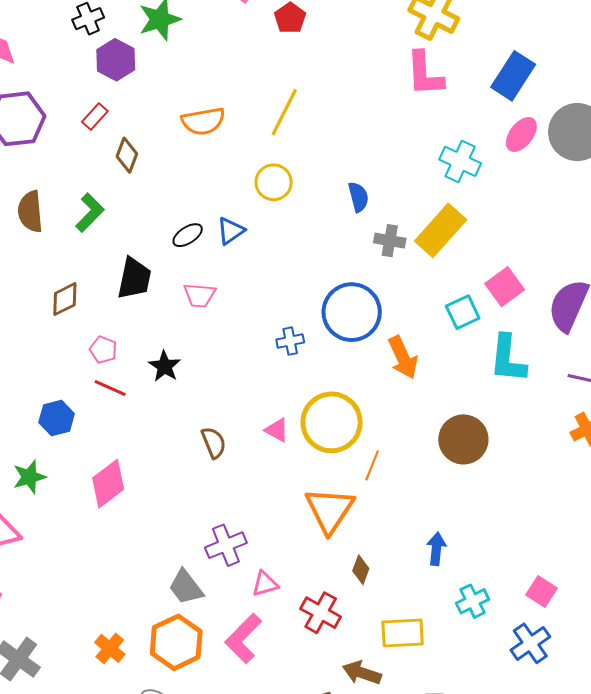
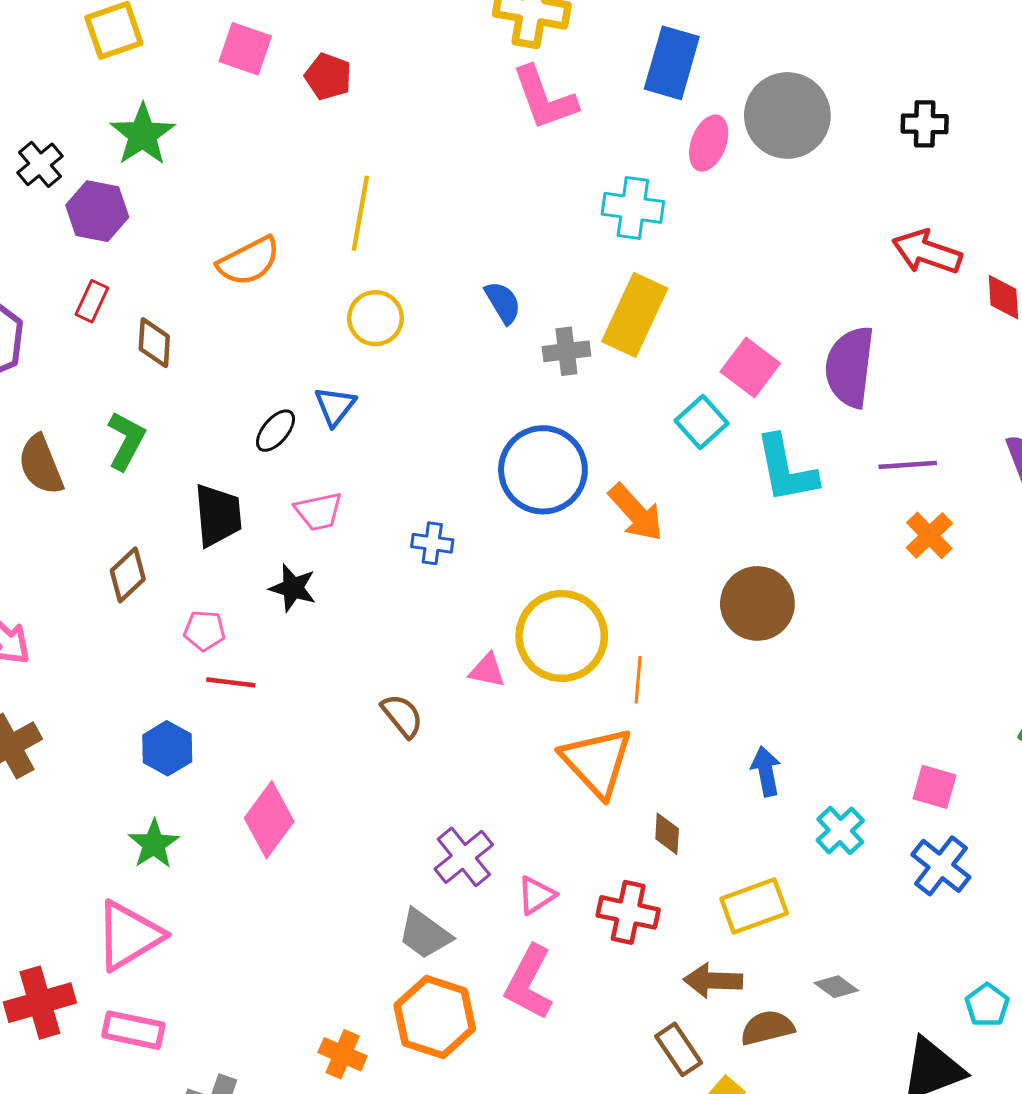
blue cross: (290, 341) -> (432, 543), moved, turned 36
black star: (165, 366) -> (293, 588), moved

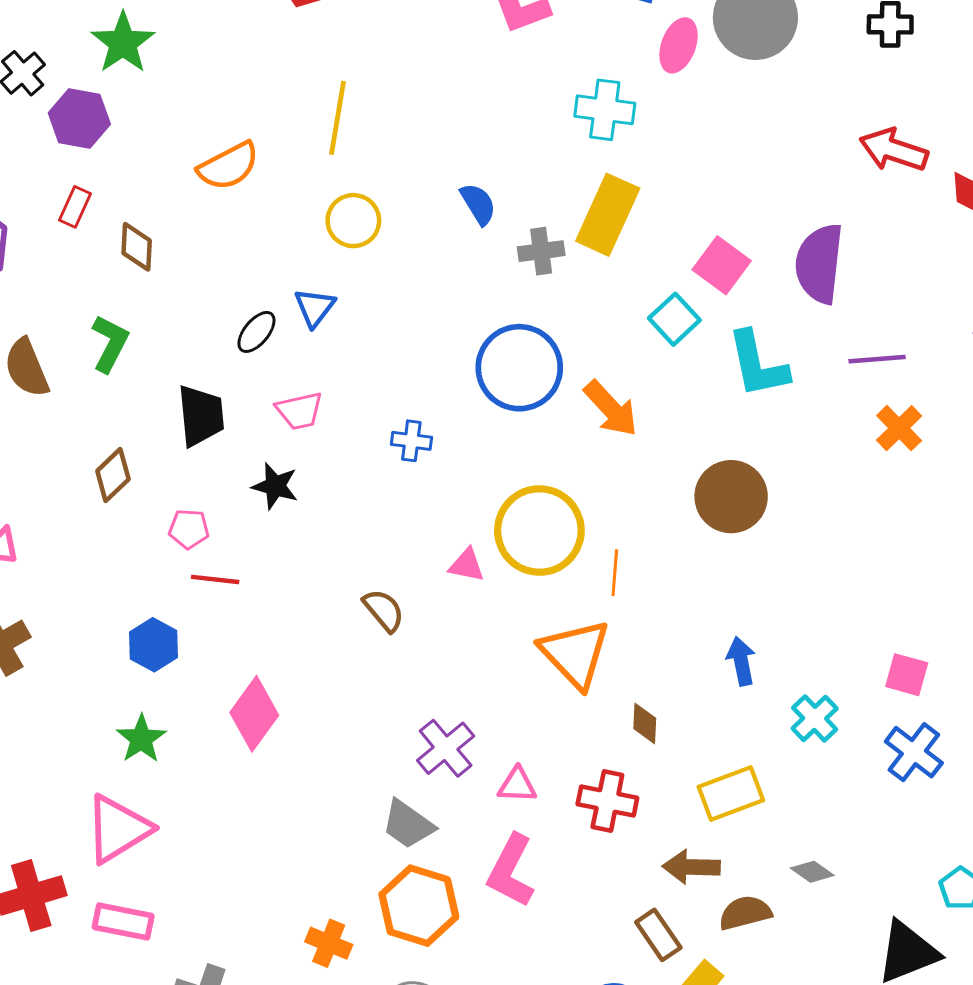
pink triangle: (536, 895) -> (517, 785), turned 36

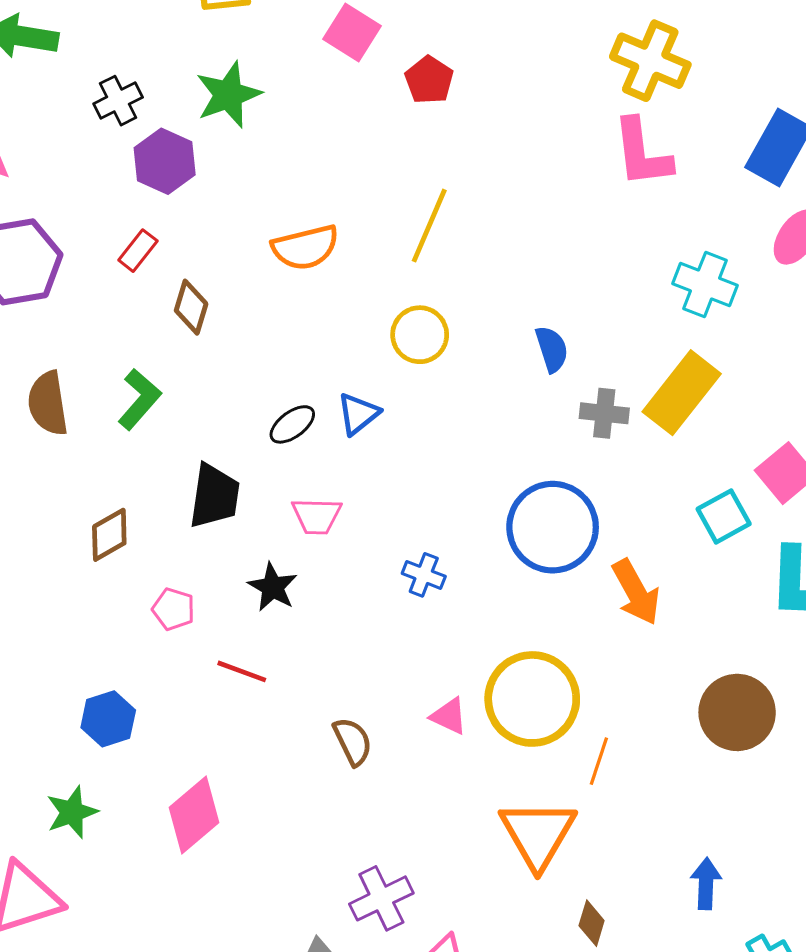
red line: (215, 579) -> (242, 671), moved

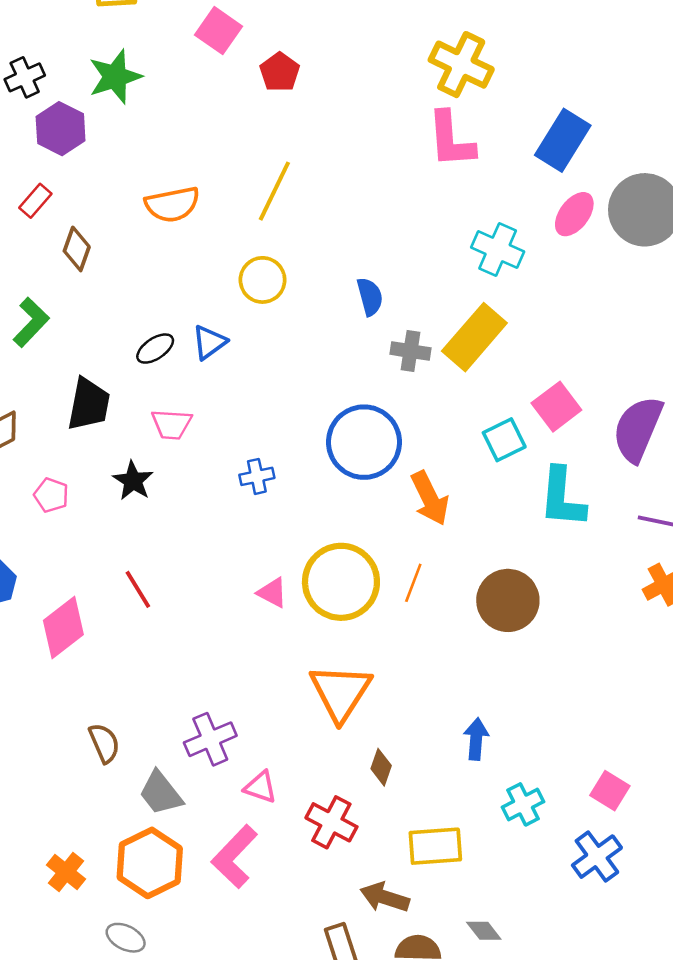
blue cross: (424, 575) -> (257, 476), turned -36
red line: (242, 671) -> (138, 589), moved, turned 36
brown semicircle: (353, 742) -> (104, 743), moved
orange line: (599, 761) -> (413, 583), moved
pink diamond: (194, 815) -> (63, 628), moved

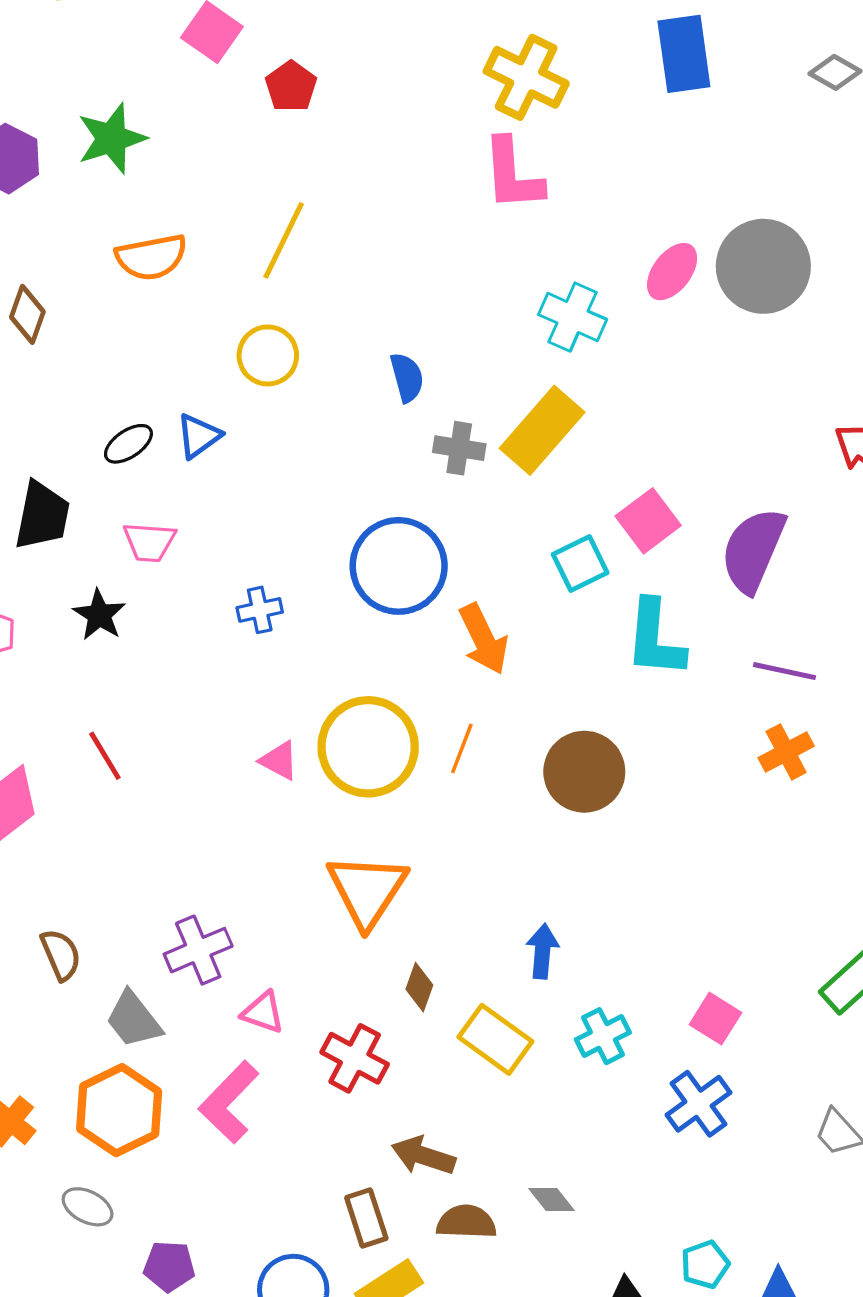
green star: (115, 77) -> (112, 138), moved
blue rectangle: (563, 140) -> (684, 54), moved, turned -40
yellow rectangle: (435, 846) -> (495, 1039), moved, turned 40

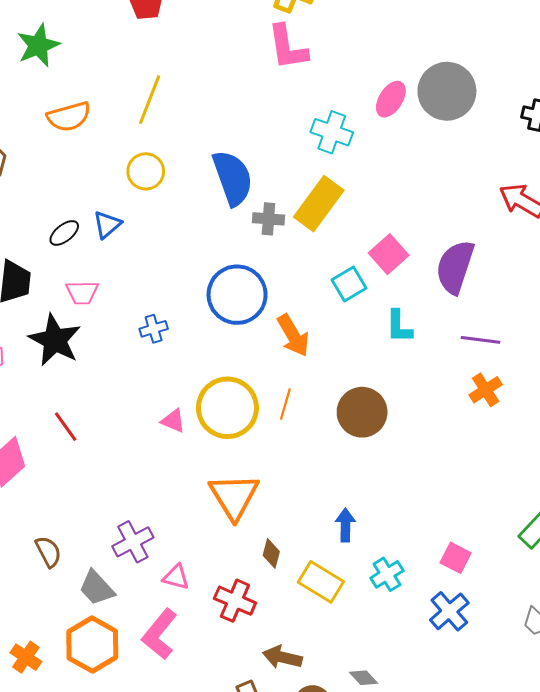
blue semicircle: (407, 377) -> (233, 178), size x1.8
black star: (99, 615) -> (55, 340), size x1.6
cyan L-shape: (655, 639) -> (399, 326), size x0.7

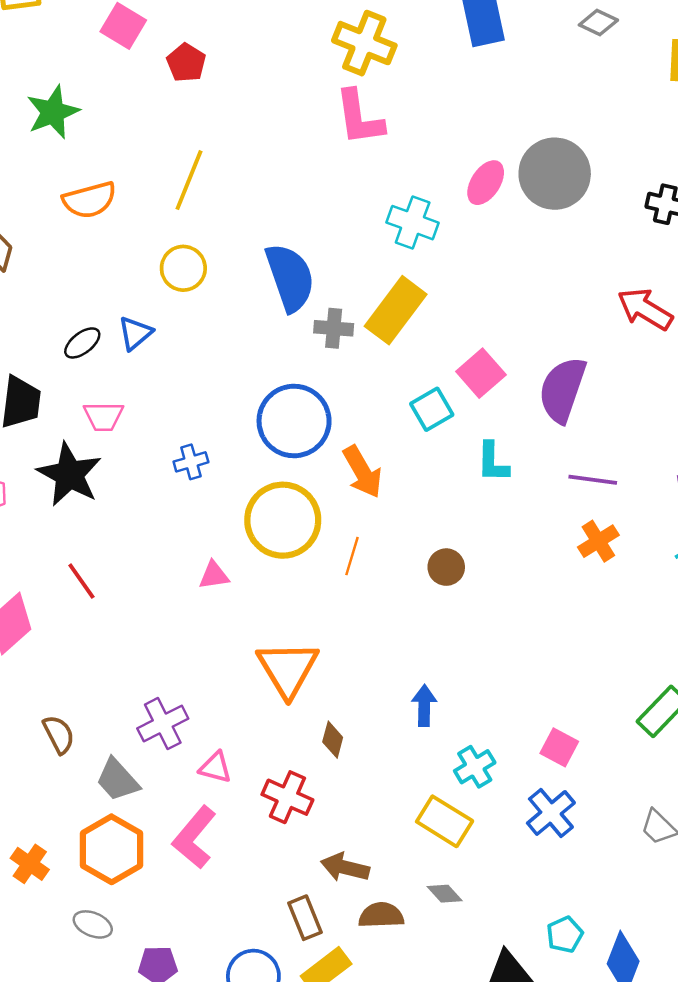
yellow circle: (227, 408) -> (283, 520), moved
brown circle: (362, 412) -> (446, 567), size x0.6
pink triangle: (173, 421) -> (214, 575), turned -32
yellow rectangle: (321, 582) -> (445, 821), moved

